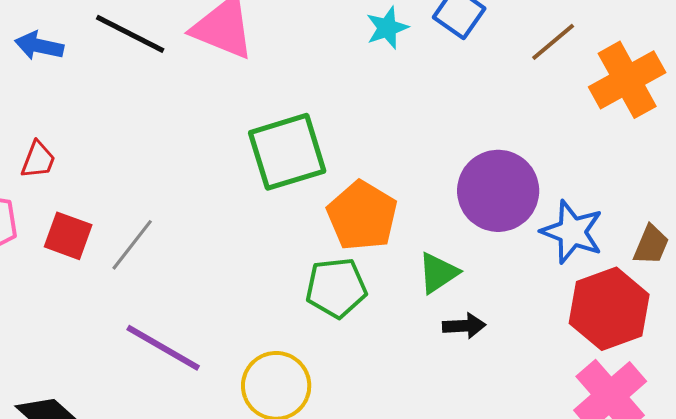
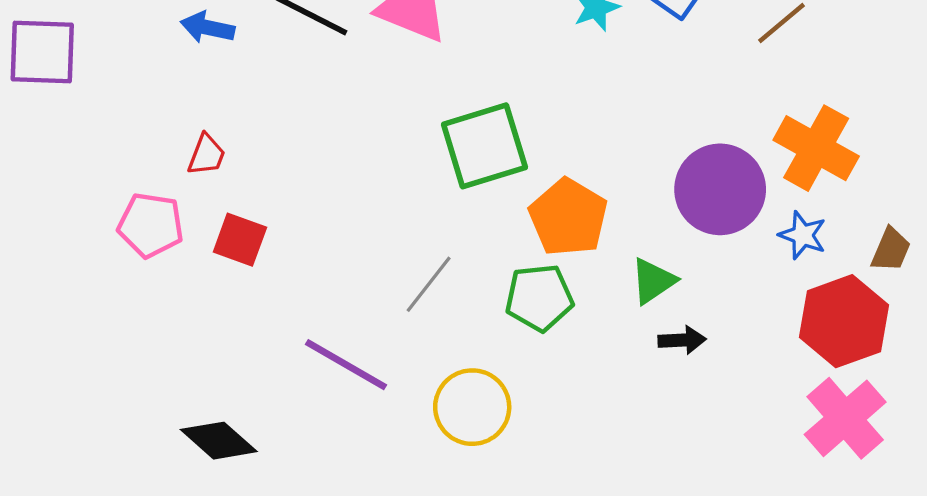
orange cross: (627, 80) -> (816, 148), moved, turned -32
blue star: (572, 232) -> (803, 235), size x0.7
gray line: (132, 245) -> (429, 284), moved

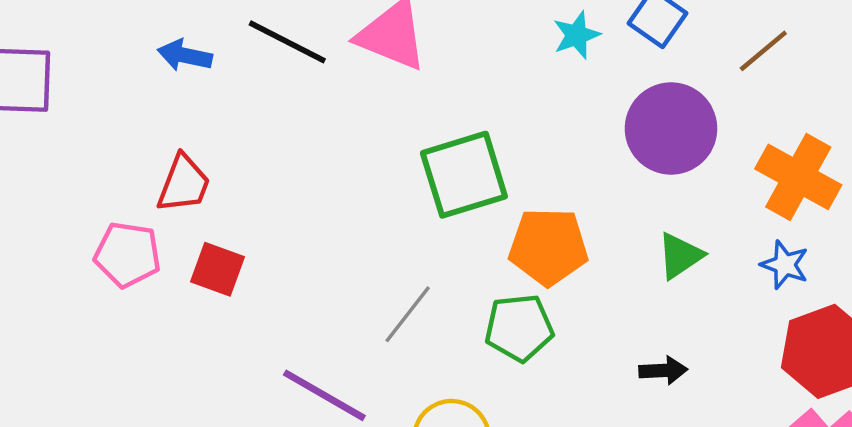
red trapezoid: (206, 155) -> (184, 184), size x1.4
purple circle: (720, 189) -> (671, 129), moved
orange pentagon: (568, 217) -> (548, 247), turned -30
green triangle: (653, 281) -> (680, 256), moved

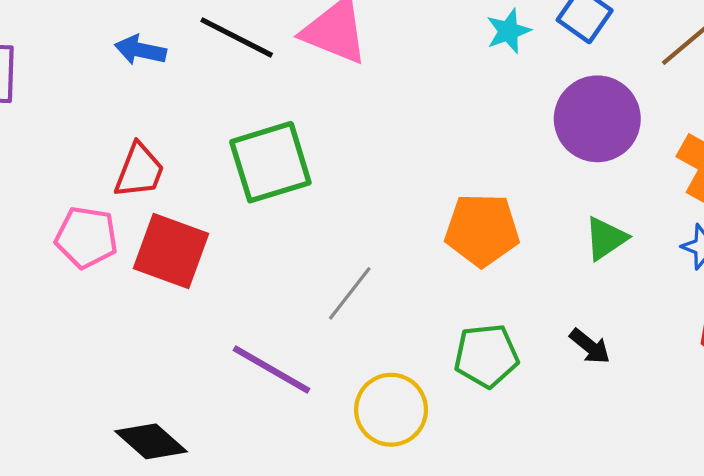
green square: (464, 175) -> (270, 162), moved
red square: (217, 269) -> (171, 251), size x1.5
green pentagon: (519, 328) -> (486, 356), moved
black arrow: (663, 371) -> (590, 346), turned 42

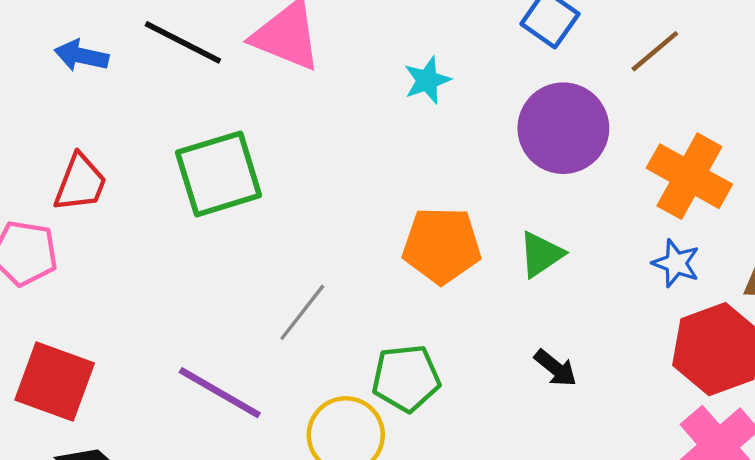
cyan star: (508, 31) -> (427, 80), moved
green triangle: (606, 238) -> (541, 254), moved
red square: (171, 251) -> (55, 381), moved
green pentagon: (486, 356) -> (406, 378), moved

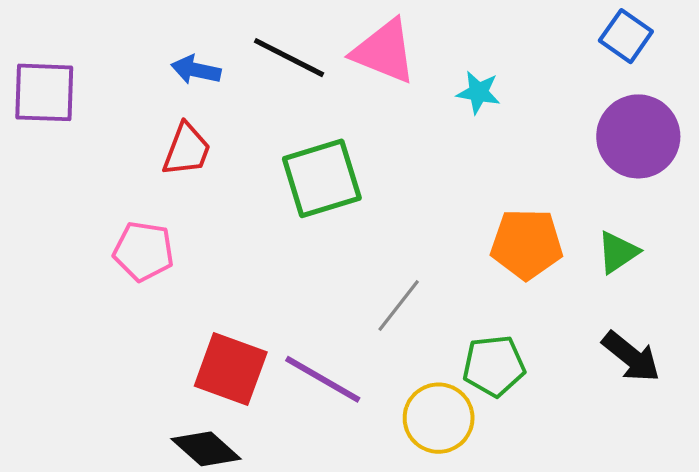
cyan star: (427, 80) -> (478, 92), moved, turned 30
red trapezoid: (80, 183) -> (187, 150), moved
black arrow: (556, 368) -> (631, 357), size x1.5
red square: (55, 381) -> (231, 369), moved

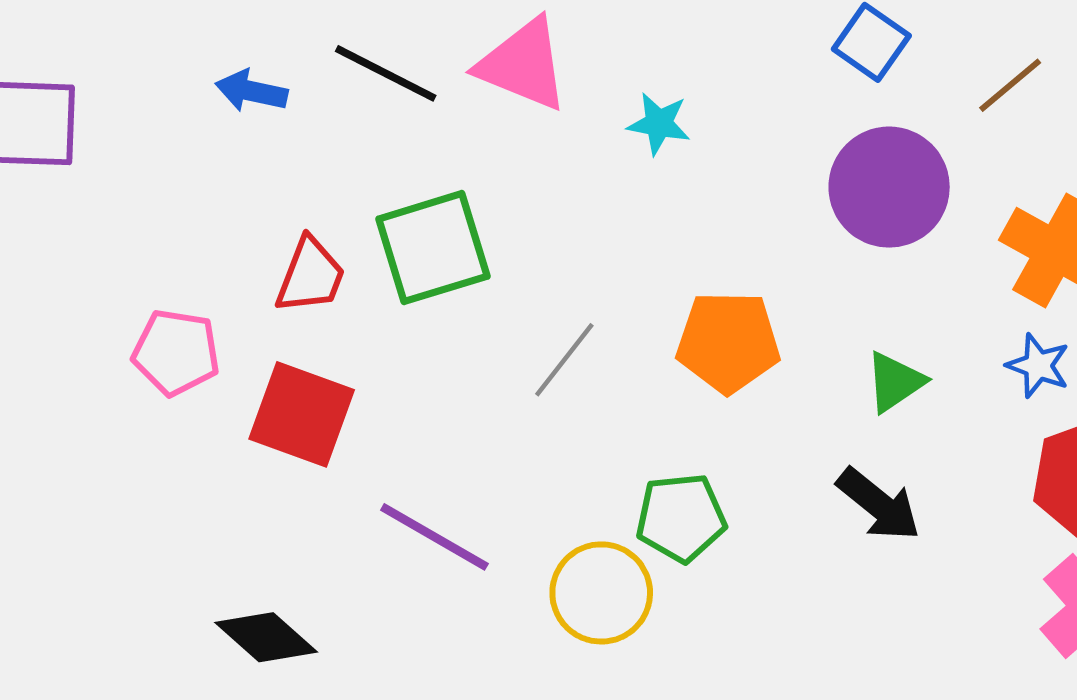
red trapezoid: (187, 150) -> (310, 276), moved
green triangle: (618, 252) -> (895, 382), moved
gray line: (399, 305) -> (564, 360), moved
red square: (231, 369) -> (302, 414), moved

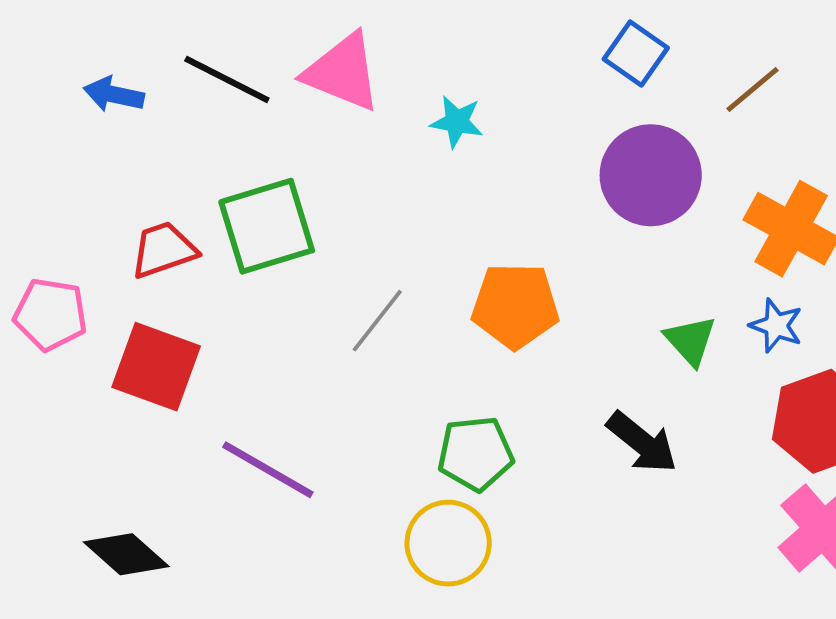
red trapezoid: (310, 276) -> (164, 250), turned -130
green triangle: (895, 382) -> (690, 341), moved, turned -38
yellow circle: (601, 593) -> (448, 543), moved

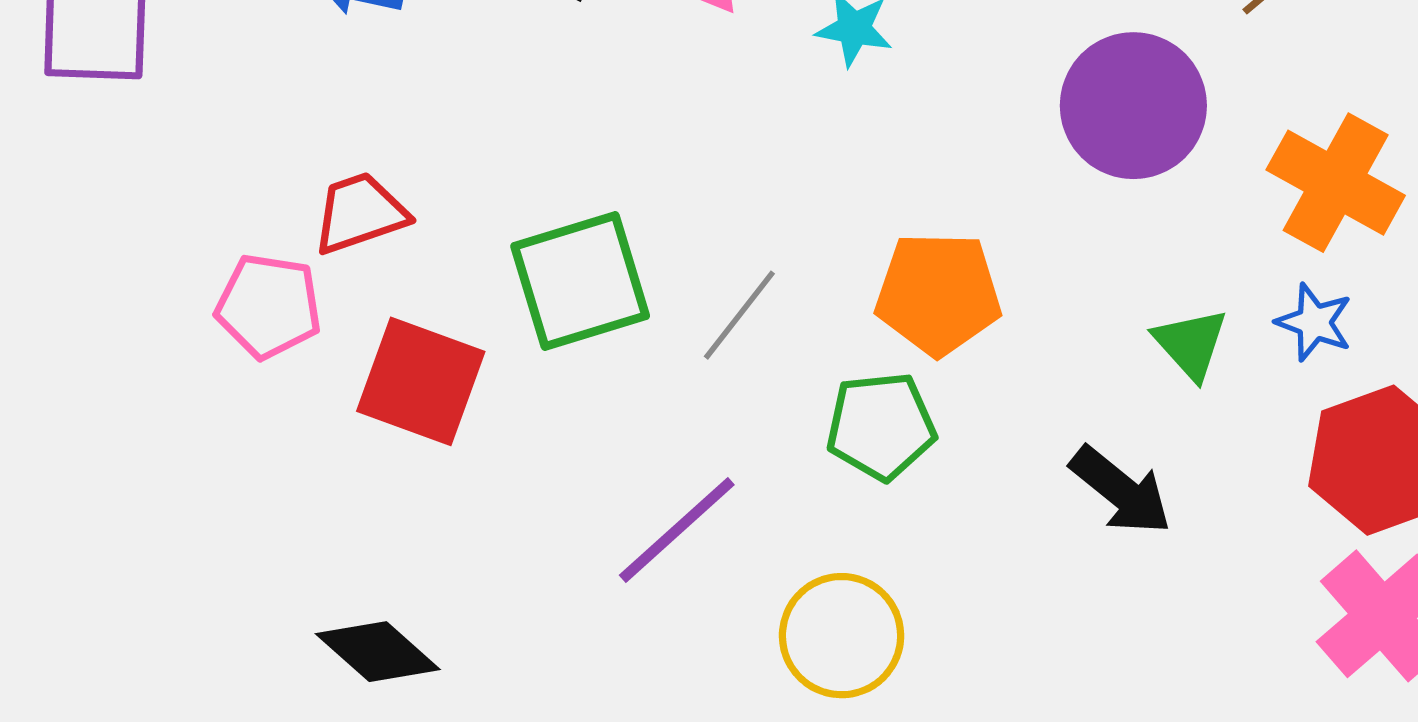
green square: (267, 226) -> (580, 281), moved
red trapezoid: (164, 250) -> (360, 213), moved
green pentagon: (475, 454) -> (881, 426), moved
purple line: (268, 470) -> (677, 530), moved, turned -72

